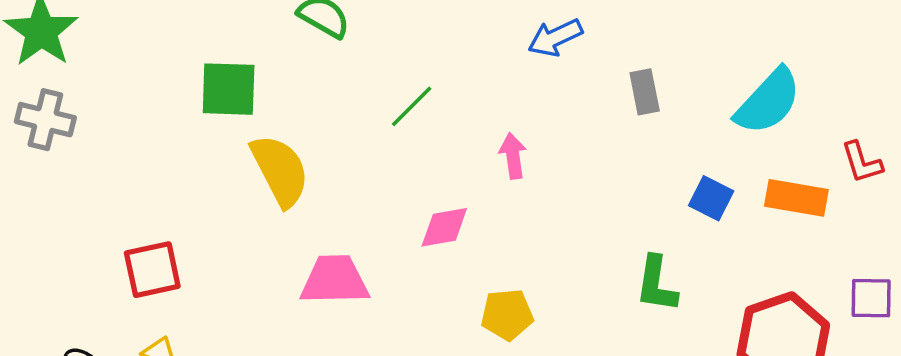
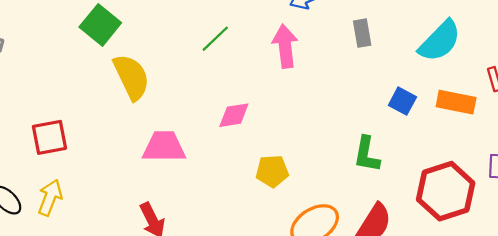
green square: (229, 89) -> (100, 25), turned 36
pink arrow: (513, 156) -> (285, 46), moved, size x1.5

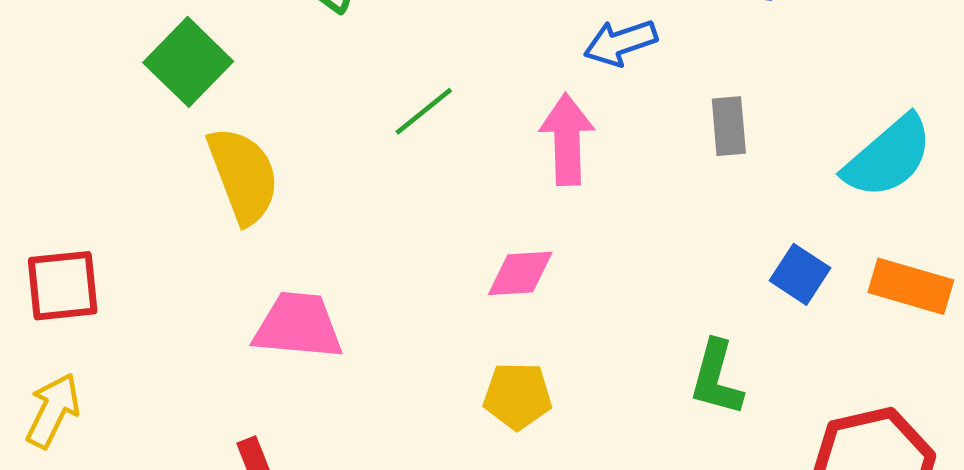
pink diamond: (234, 115) -> (520, 273), moved

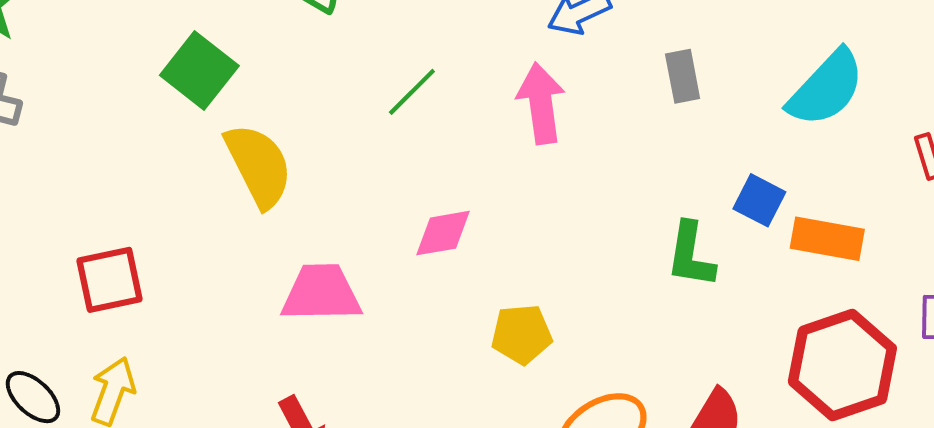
pink diamond: (520, 273) -> (443, 233), moved
orange rectangle: (911, 286) -> (827, 239), moved
green L-shape: (716, 378) -> (691, 255), moved

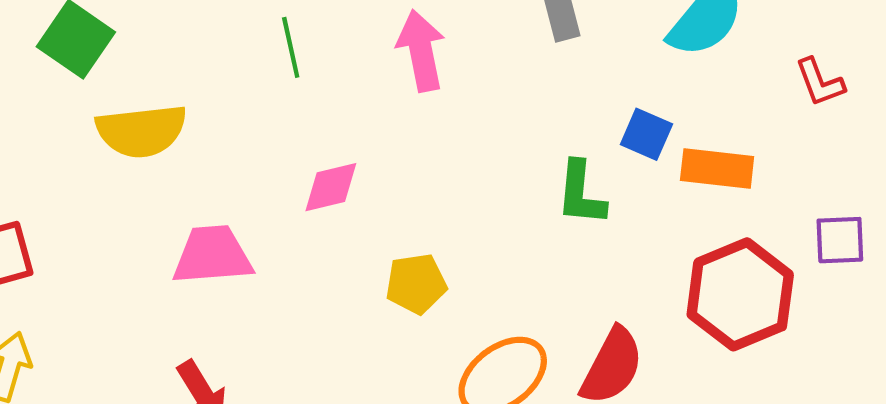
green line: (412, 92) -> (291, 47), turned -54
yellow semicircle: (259, 165) -> (141, 131), turned 114

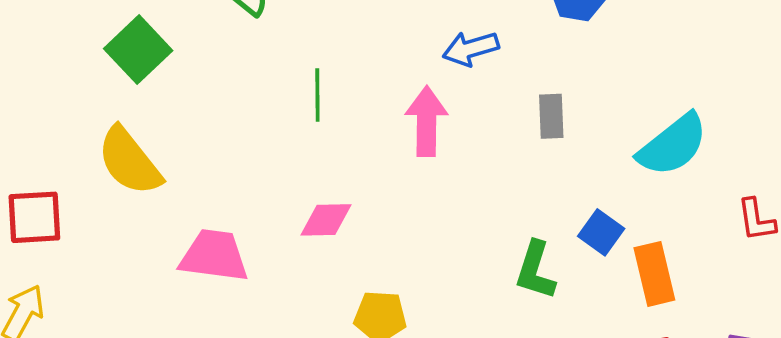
yellow semicircle: (141, 131) -> (129, 161), moved, turned 46
orange rectangle: (717, 169) -> (654, 274), turned 58

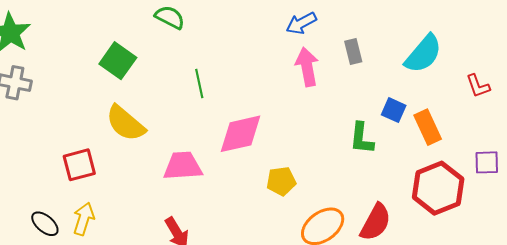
green line: (317, 95) -> (199, 83), moved
pink arrow: (426, 121) -> (307, 67), moved
pink diamond: (326, 220) -> (240, 134), size x1.6

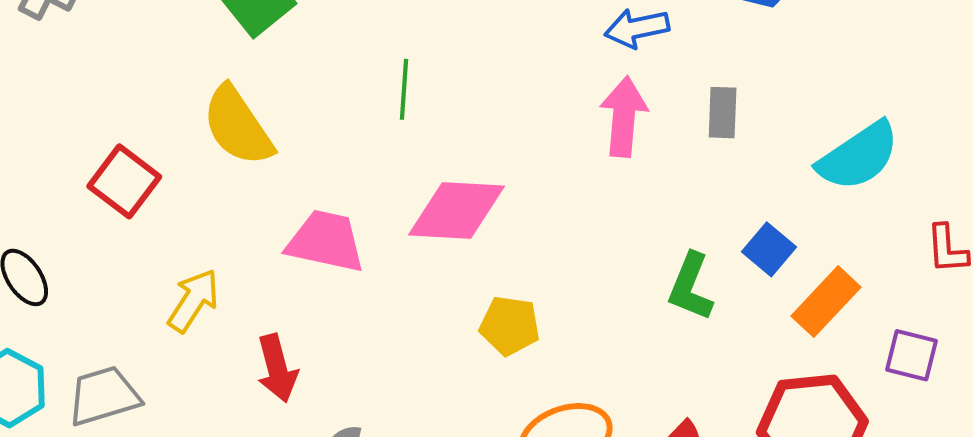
orange rectangle: (428, 127) -> (826, 302), turned 52
purple square: (487, 162) -> (911, 355), moved
red square: (79, 165) -> (124, 181), turned 36
yellow arrow: (84, 219) -> (193, 301), moved

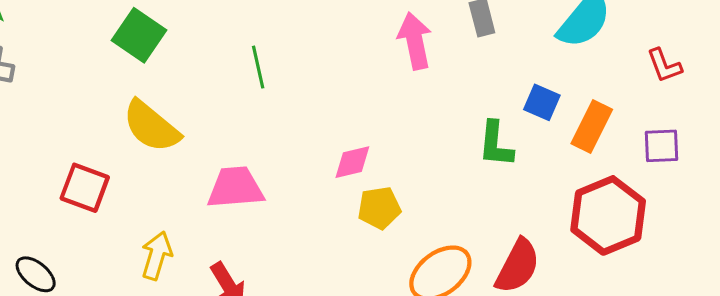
pink diamond: (456, 210) -> (352, 162), moved, size x0.6

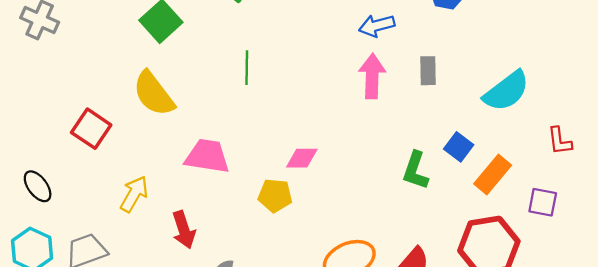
yellow pentagon: (379, 208) -> (275, 196), moved

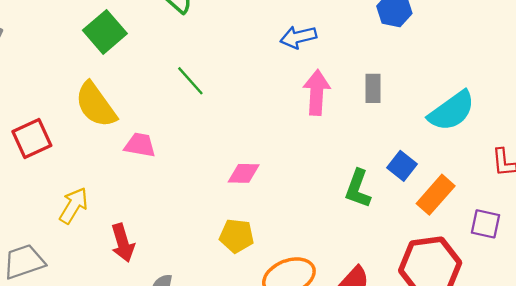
blue arrow: (377, 26) -> (298, 37), moved
green line: (247, 68) -> (190, 81), turned -44
red square: (91, 129) -> (32, 139), turned 30
pink trapezoid: (207, 156) -> (140, 145), moved, size x0.7
yellow pentagon: (275, 196) -> (237, 236), moved

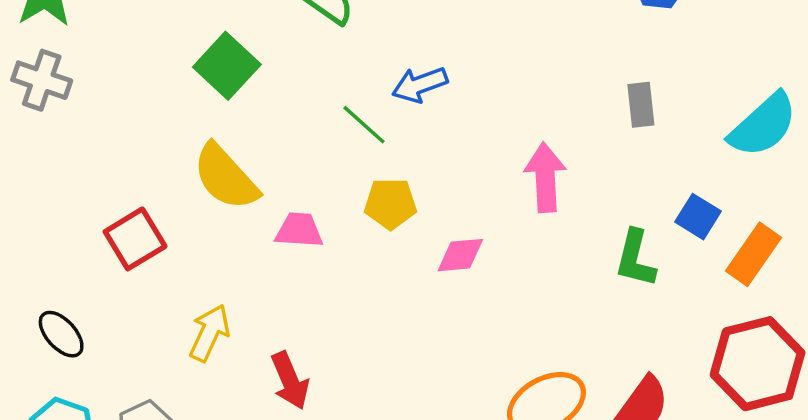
blue arrow: (298, 37) -> (420, 85), moved
pink arrow: (317, 93) -> (545, 177), moved
yellow pentagon: (237, 236) -> (390, 204), moved

